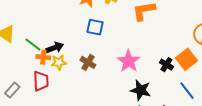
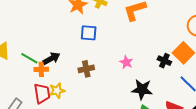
pink star: (129, 61) -> (126, 62), size x0.6
yellow star: (59, 62) -> (57, 91), moved
brown cross: (88, 62) -> (86, 69), turned -35

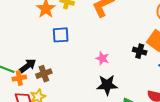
brown cross: (86, 69) -> (44, 74), moved
black star: (142, 89) -> (107, 85), moved

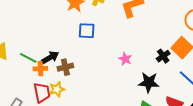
black cross: (140, 51) -> (163, 56), turned 32
black star: (107, 85) -> (149, 82), moved

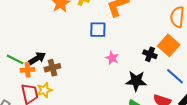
blue square: (87, 31) -> (98, 30), moved
black cross: (163, 56) -> (150, 54), turned -32

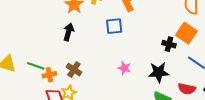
black arrow: (37, 58) -> (69, 32), moved, turned -36
pink star: (112, 58) -> (124, 68), moved
brown cross: (52, 68) -> (74, 70), turned -35

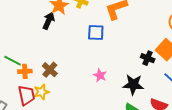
black arrow: (69, 32) -> (49, 21), moved

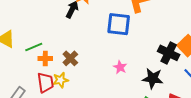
blue square: (96, 32) -> (119, 24), size x1.4
black cross: (148, 58) -> (169, 53), size x1.5
green line: (13, 61) -> (34, 47), turned -54

